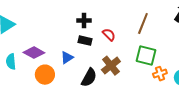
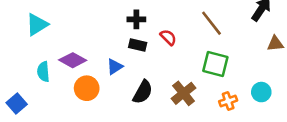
brown line: (143, 24) -> (212, 23), turned -60
brown cross: (111, 66) -> (184, 93), moved
orange cross: (160, 74) -> (228, 101), moved

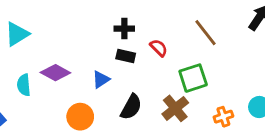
green square: (215, 64) -> (193, 78), moved, turned -32
orange circle: (87, 88) -> (80, 117), moved

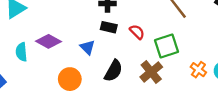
red semicircle: (159, 48) -> (137, 32), moved
blue triangle: (101, 79) -> (87, 47), turned -42
orange cross: (223, 117) -> (198, 70), moved, turned -35

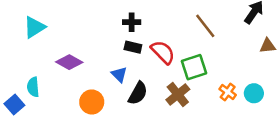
red semicircle: (137, 32) -> (163, 52), size x1.5
blue triangle: (87, 47) -> (119, 75), moved
cyan semicircle: (21, 52) -> (33, 87), moved

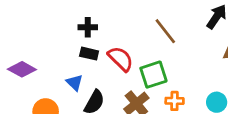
orange cross: (228, 92) -> (175, 101), moved, turned -35

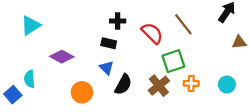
black rectangle: (89, 54) -> (109, 43), moved
red semicircle: (121, 59) -> (152, 33), moved

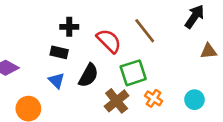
orange cross: (191, 83) -> (154, 98), turned 32
black semicircle: (123, 85) -> (88, 75), moved

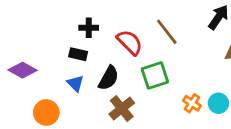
orange cross: (154, 98) -> (192, 103), moved
brown cross: (117, 101) -> (122, 109), moved

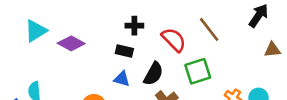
purple diamond: (22, 70) -> (71, 43), moved
blue triangle: (75, 83) -> (122, 79), turned -30

